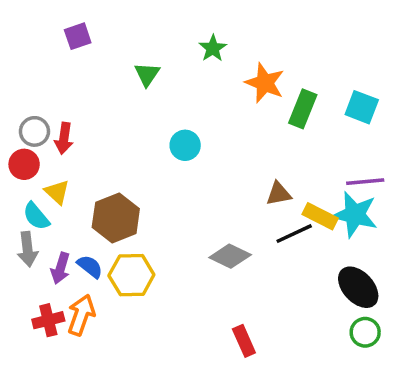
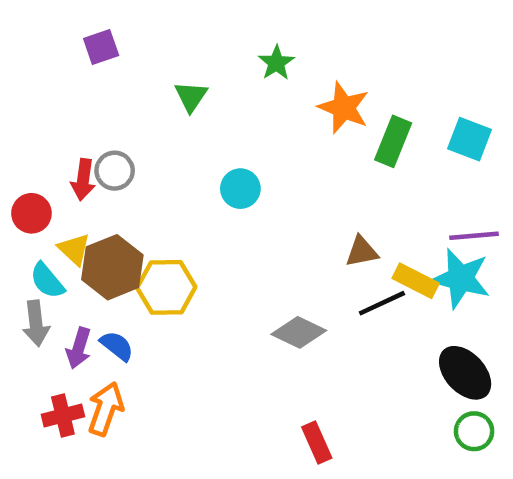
gray circle: (34, 131) -> (115, 171), moved
brown hexagon: (116, 218) -> (112, 267), moved
yellow hexagon: (131, 275) -> (166, 287), moved

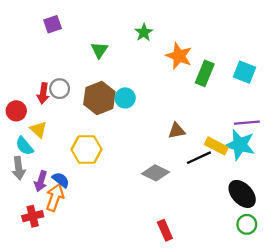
brown triangle: (362, 251) -> (177, 131), moved
brown hexagon: (112, 267) -> (99, 98), moved
orange arrow: (106, 409) -> (55, 197), moved

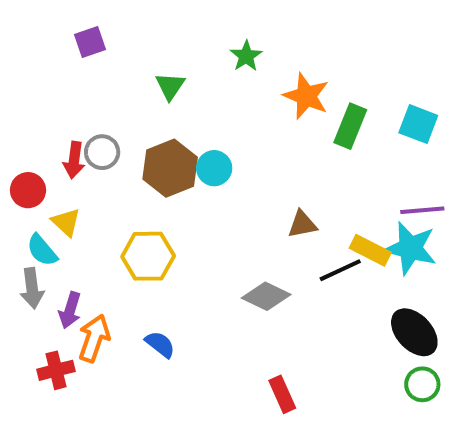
blue semicircle: (61, 180) -> (160, 344), moved

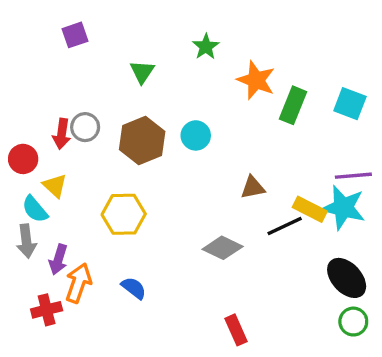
cyan circle: (214, 168) -> (196, 135), moved

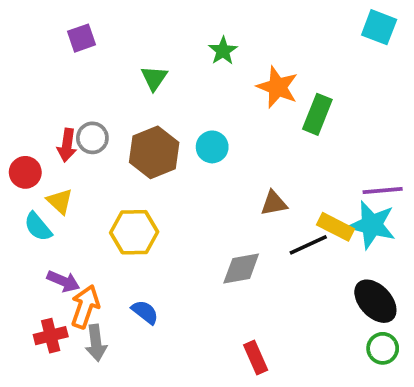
cyan square: (350, 104) -> (379, 27), moved
gray arrow: (26, 241) -> (96, 343), moved
gray diamond: (223, 248) -> (241, 269), turned -36
purple arrow: (58, 260) -> (63, 281), turned -84

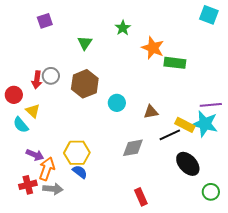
green rectangle: (317, 114) -> (175, 63), turned 75
cyan circle: (212, 147) -> (117, 103), moved
yellow hexagon: (134, 232) -> (77, 153), moved
black ellipse: (375, 301) -> (188, 164), moved
gray arrow: (96, 343) -> (53, 189), turned -78

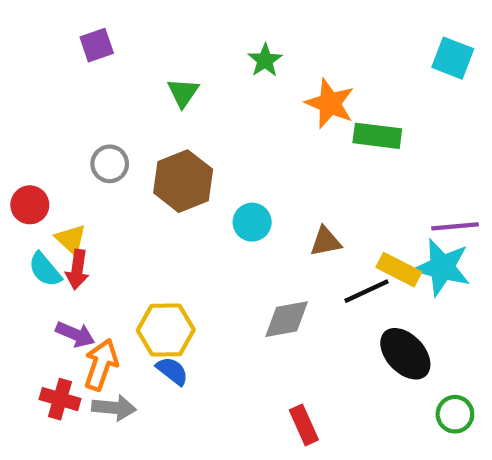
cyan square: (209, 15) -> (453, 58), moved
red arrow: (37, 80) -> (77, 270), moved
red cross: (28, 185) -> (60, 399), turned 30

